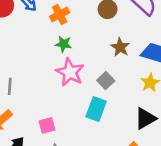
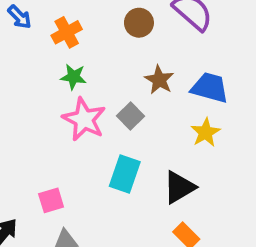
gray square: (106, 81) -> (131, 116), moved
black triangle: (145, 118) -> (179, 187), moved

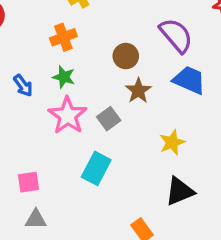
blue arrow: (20, 17) -> (23, 86), moved
brown circle: (139, 23) -> (126, 56), moved
blue trapezoid: (210, 88) -> (189, 80), moved
black triangle: (179, 187) -> (180, 191), moved

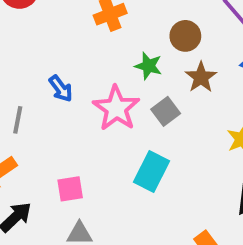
green star: (64, 77) -> (148, 66), moved
blue arrow: (23, 86) -> (61, 89), moved

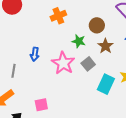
blue arrow: (61, 89) -> (35, 54), turned 48
cyan rectangle: (151, 171) -> (106, 84), moved

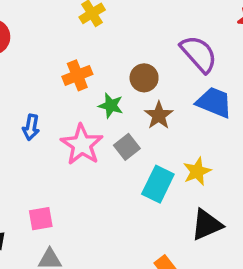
orange cross: (58, 16) -> (77, 75), moved

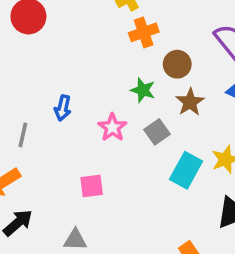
orange cross: (77, 75) -> (144, 32), moved
pink star: (82, 145) -> (112, 127), size x0.7
pink square: (41, 219) -> (92, 186), moved

